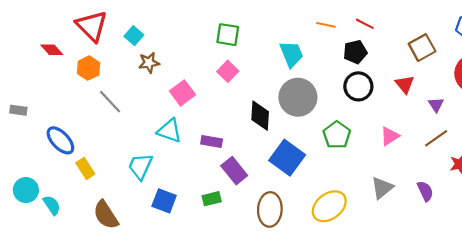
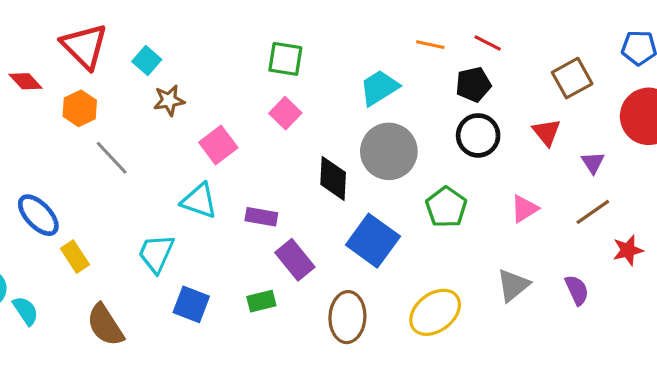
cyan trapezoid: (291, 54) -> (379, 88), turned -100

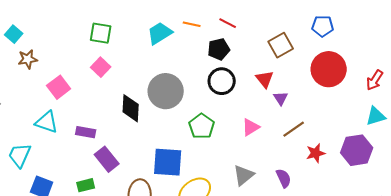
cyan trapezoid: (379, 88) -> (160, 33), moved
purple triangle: (593, 163) -> (281, 98), moved
blue square: (373, 241) -> (168, 162), moved, turned -32

